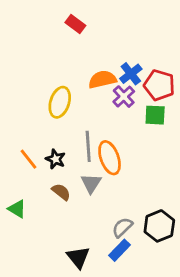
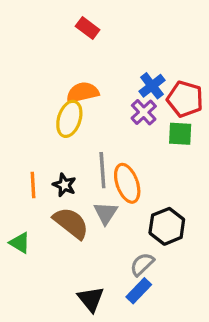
orange semicircle: (102, 79) -> (83, 92), moved
orange line: (28, 159) -> (33, 185), turned 35
brown semicircle: (61, 192) -> (71, 223), size x1.6
black hexagon: (159, 226) -> (167, 226), moved

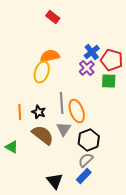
black hexagon: (167, 226) -> (89, 140), moved

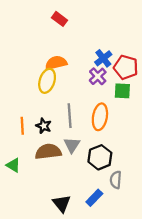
orange ellipse: (77, 111) -> (100, 117), moved, turned 30
brown semicircle: (43, 135) -> (48, 152), turned -45
gray semicircle: (86, 160) -> (116, 180), moved, turned -42

